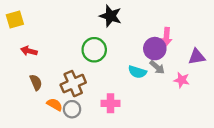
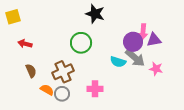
purple triangle: (197, 57) -> (154, 40), moved
gray arrow: (157, 67) -> (135, 58), size x1.5

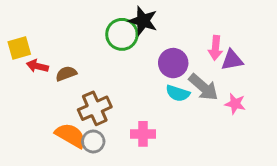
yellow square: (13, 17) -> (19, 48), moved
purple circle: (133, 42) -> (173, 63), moved
green circle: (81, 43) -> (122, 34), moved
brown semicircle: (31, 71) -> (66, 74), moved, turned -88
orange semicircle: (47, 90) -> (71, 135), size x1.5

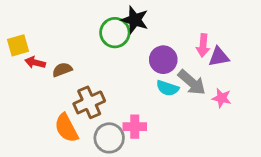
orange semicircle: (71, 135) -> (66, 128), turned -148
gray circle: (93, 141) -> (109, 138), moved, size x1.4

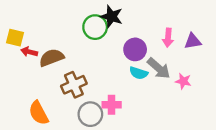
yellow square: (18, 45) -> (15, 38), turned 30
purple triangle: (219, 57) -> (193, 41), moved
brown semicircle: (62, 70) -> (52, 58), size x1.5
orange semicircle: (66, 128) -> (39, 113), moved

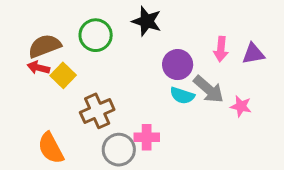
green circle: (95, 27) -> (96, 35), moved
yellow square: (15, 38) -> (63, 75), moved, turned 30
brown semicircle: (52, 58) -> (45, 46), moved

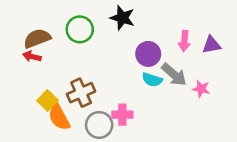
yellow square: (63, 75) -> (47, 100), moved
orange semicircle: (51, 148) -> (59, 117), moved

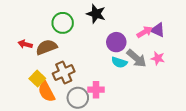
brown semicircle: (37, 38) -> (46, 47), moved
pink arrow: (184, 41) -> (145, 32), turned -126
purple triangle: (211, 45) -> (158, 30), moved, turned 35
pink star: (201, 89) -> (158, 58), moved

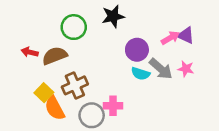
black star: (96, 14) -> (113, 16), turned -30

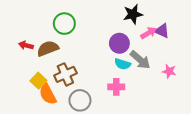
black star: (113, 16) -> (133, 14), moved
pink star: (186, 69) -> (169, 71), moved
pink cross: (113, 106) -> (116, 87), moved

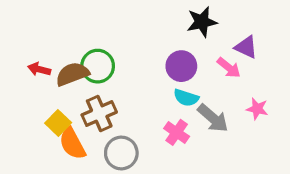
green circle: (64, 24) -> (98, 66), moved
pink arrow: (148, 33) -> (229, 68), moved, turned 70
gray arrow: (140, 60) -> (213, 118), moved
pink cross: (116, 87) -> (177, 132), turned 35

